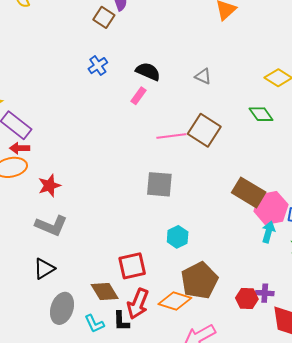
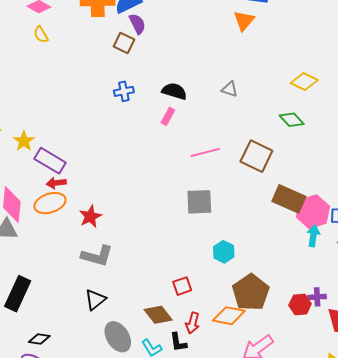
blue cross: (98, 66) -> (124, 91), turned 30
brown square: (204, 130) -> (256, 156), moved
red square: (132, 266) -> (182, 286), size x0.7
red arrow: (138, 304) -> (193, 323), size x0.7
gray ellipse: (62, 308) -> (118, 337), turned -44

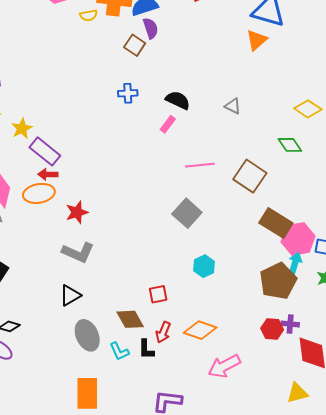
yellow semicircle: (41, 35) -> (89, 15), moved, turned -78
gray square: (199, 202) -> (187, 213), turned 36
brown pentagon: (251, 292) -> (278, 281), moved

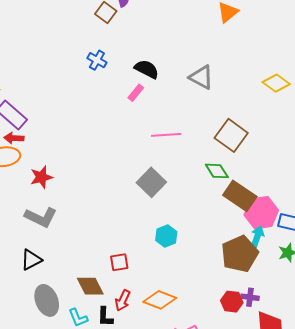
blue cross: (128, 93) -> (97, 60), turned 30
gray triangle: (233, 106) -> (201, 77), size x1.5
green diamond: (290, 145) -> (217, 171), moved
brown square: (250, 176) -> (231, 135), moved

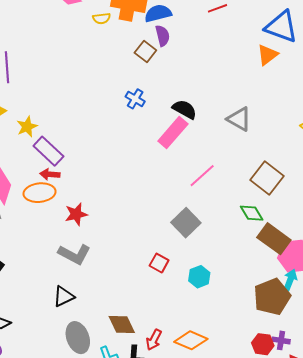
pink rectangle: (136, 93) -> (173, 133), size x1.8
pink line: (166, 135) -> (202, 176), turned -40
red square: (119, 262) -> (159, 263), moved, turned 36

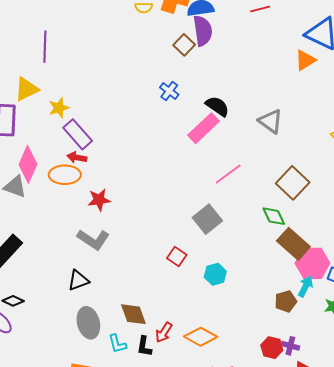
purple semicircle: (163, 36) -> (203, 31), size x1.4
brown pentagon: (272, 297) -> (286, 301), size x0.6

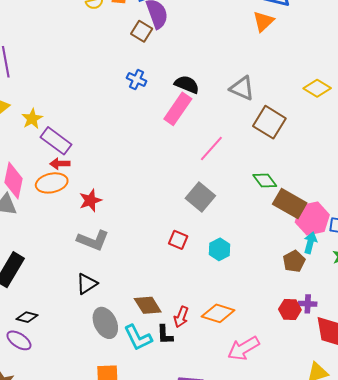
brown square: (293, 183) -> (269, 122), moved
cyan L-shape: (117, 344) -> (138, 338), size x1.4

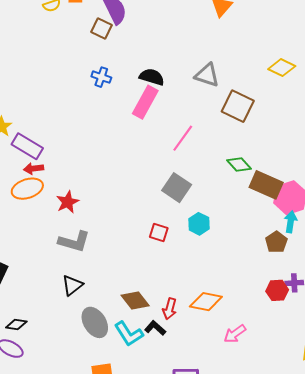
cyan hexagon: (219, 249) -> (199, 224), moved
black L-shape: (165, 335) -> (155, 328), turned 140
pink arrow: (243, 348) -> (235, 334), size x0.7

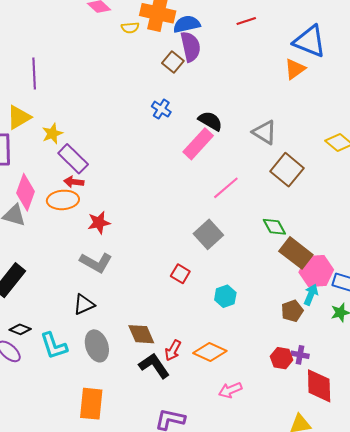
cyan hexagon: (199, 224) -> (225, 296), moved
black L-shape: (155, 328) -> (154, 366), size x1.5
cyan L-shape: (129, 334) -> (54, 346), moved

